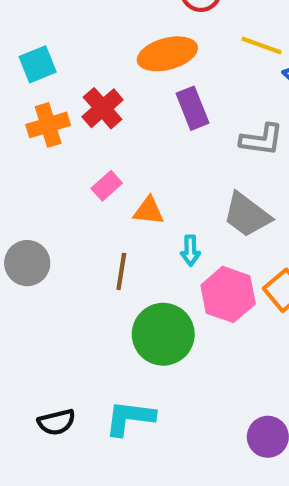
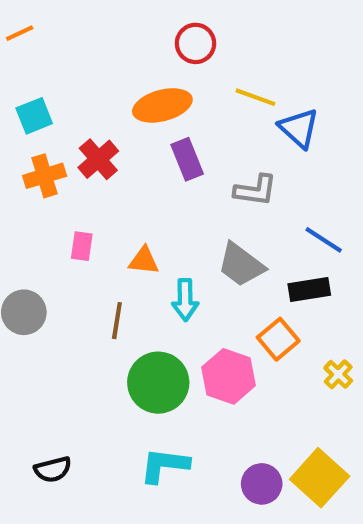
pink rectangle: (107, 186) -> (82, 246), moved, turned -40
cyan arrow: (190, 251) -> (185, 300), size x1.4
pink hexagon: (228, 294) -> (229, 376), moved
cyan L-shape: (130, 418) -> (164, 465), moved

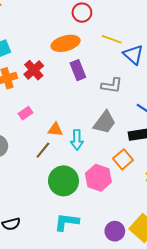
pink rectangle: (82, 246) -> (26, 113), turned 48
orange triangle: (144, 261) -> (55, 130), moved
gray trapezoid: (241, 265) -> (105, 122), turned -90
brown line: (117, 321) -> (43, 150), turned 30

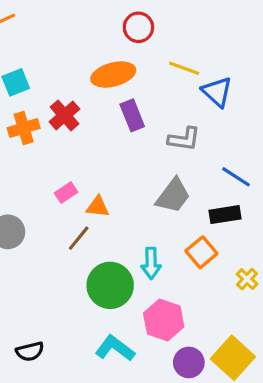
pink rectangle: (26, 113) -> (66, 193), moved
cyan arrow: (77, 140) -> (151, 263), moved
pink hexagon: (98, 178) -> (164, 320), moved
cyan L-shape: (67, 222) -> (115, 348), turned 30

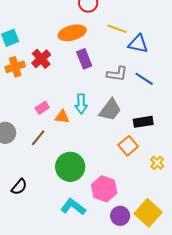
blue triangle: (217, 92) -> (138, 44), turned -30
blue line: (236, 177) -> (144, 79), moved
brown line: (79, 238) -> (38, 138), moved
cyan arrow: (151, 263) -> (81, 104), moved
black semicircle: (30, 351) -> (19, 187), moved, turned -36

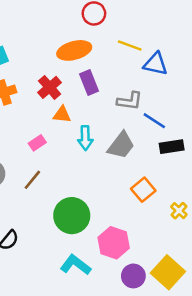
red cross: (41, 59) -> (50, 87), moved
blue line: (144, 79) -> (154, 121), moved
orange triangle: (62, 117) -> (62, 115), moved
black rectangle: (143, 122) -> (172, 147), moved

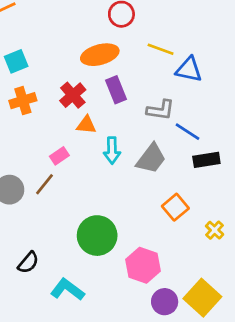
brown line: (32, 180) -> (44, 184), moved
cyan L-shape: (75, 265) -> (67, 290), moved

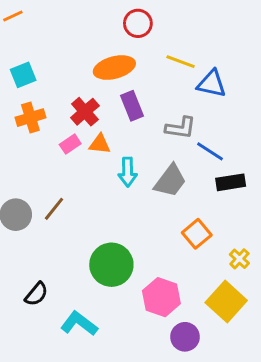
pink rectangle: (59, 156) -> (70, 144), moved
yellow square: (202, 298) -> (226, 301), moved

